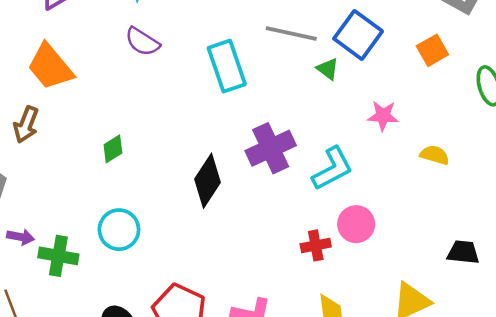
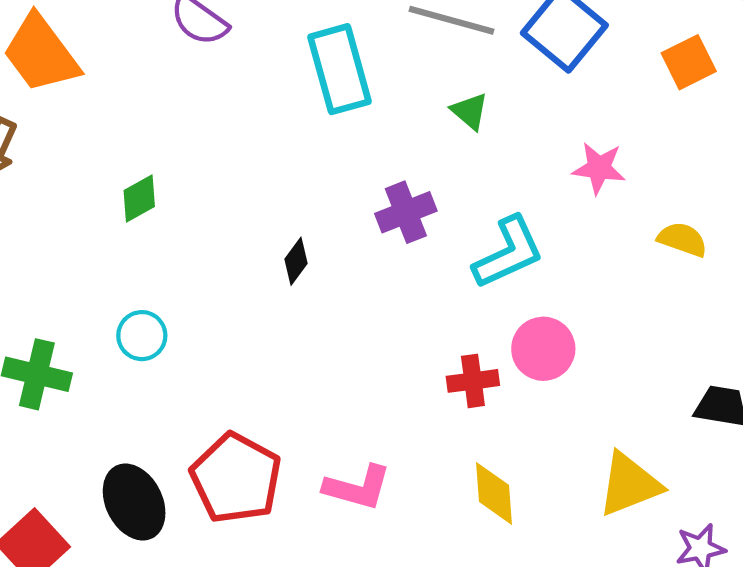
green triangle: (328, 69) -> (470, 111), moved
purple cross: (271, 148) -> (406, 212), size x0.7
black diamond: (207, 181) -> (296, 261), size x0.5
cyan circle: (119, 230) -> (142, 336), size x0.7

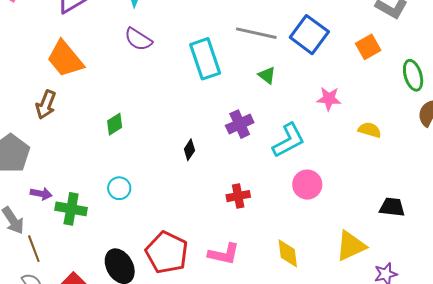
red cross: (473, 381) -> (238, 196), moved

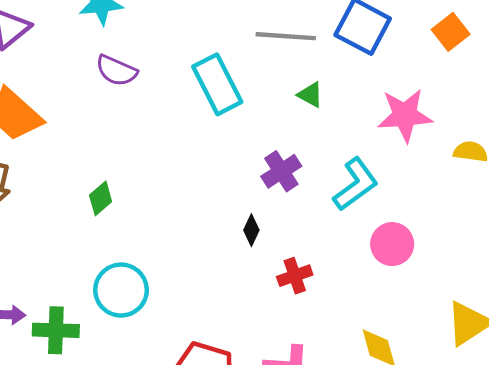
pink star: (329, 99) -> (405, 115), size x1.5
black diamond: (189, 150) -> (251, 230), moved
cyan circle: (119, 188) -> (121, 290), size x1.6

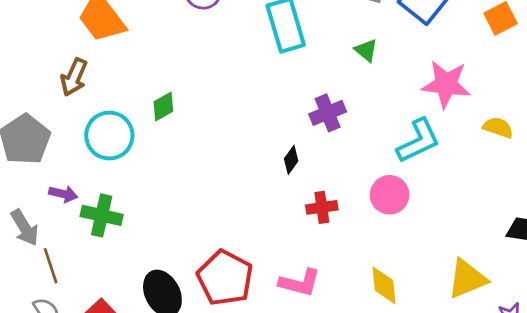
cyan L-shape: (356, 184) -> (418, 141), moved
pink circle: (392, 244) -> (390, 195), moved
cyan circle: (121, 290) -> (109, 136), moved

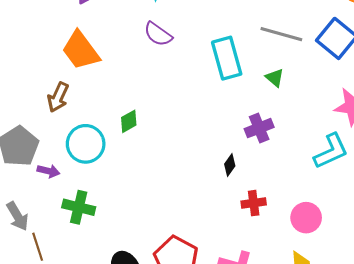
green triangle: (366, 50) -> (275, 78), moved
purple arrow: (63, 194) -> (48, 171), moved
pink circle: (390, 195) -> (306, 218), moved

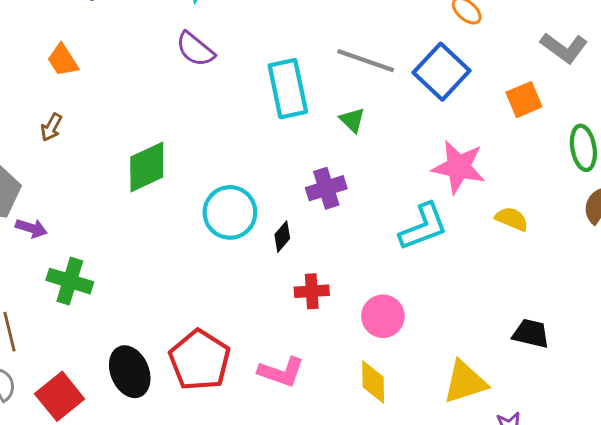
orange trapezoid: (81, 50) -> (63, 60), moved, size x0.6
brown arrow: (58, 97) -> (51, 127), size x0.7
green diamond: (129, 121) -> (147, 167), size x1.6
cyan circle: (86, 144) -> (230, 212), moved

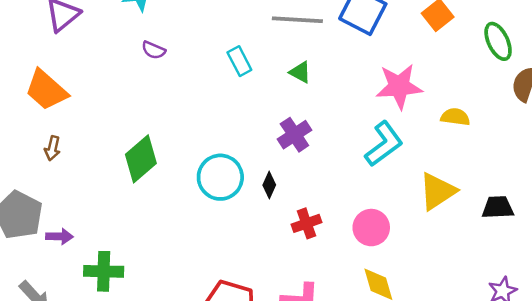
purple semicircle: (195, 49) -> (154, 50), size x0.7
orange trapezoid: (63, 60) -> (46, 90), size x1.5
cyan rectangle: (288, 89) -> (239, 61), size x0.6
yellow triangle: (465, 382) -> (437, 191), moved

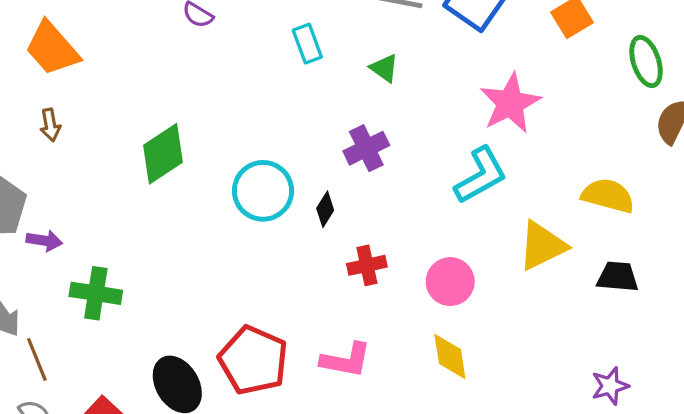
pink star: (399, 86) -> (510, 103), turned -30
yellow semicircle: (455, 117) -> (608, 196), moved, size x1.4
brown arrow: (53, 148) -> (50, 125), turned -30

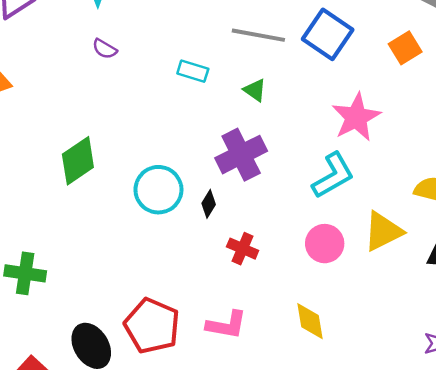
cyan rectangle: (307, 44) -> (193, 71), turned -52
purple cross: (366, 148) -> (241, 155), size x1.4
red cross: (367, 265) -> (243, 249), turned 36
pink circle: (450, 282) -> (325, 244), moved

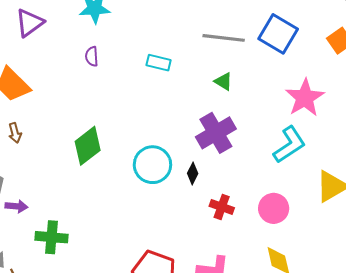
purple semicircle: (105, 49) -> (92, 56), moved, turned 60
cyan rectangle: (193, 71) -> (159, 63), moved
pink circle: (325, 244) -> (274, 208), moved

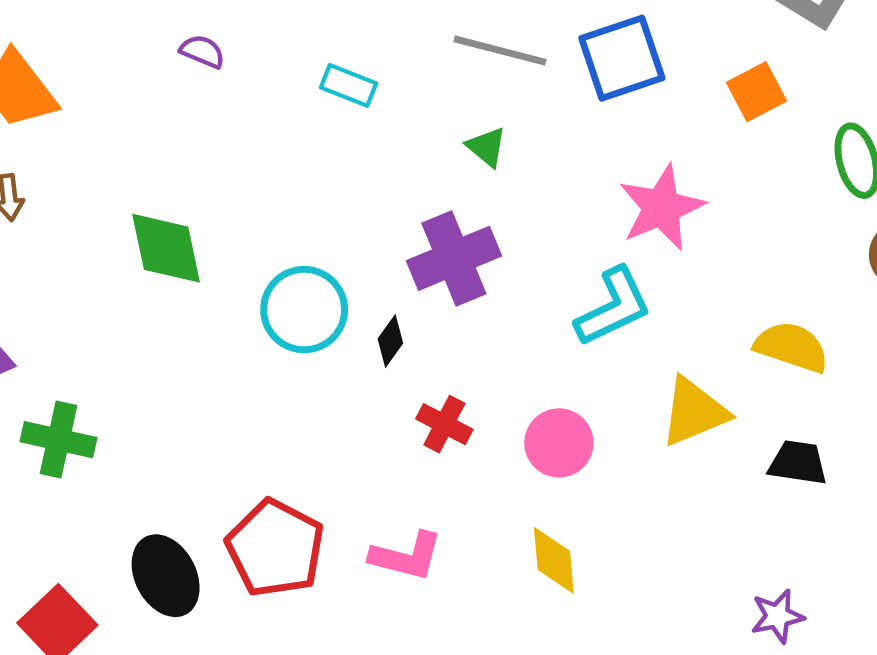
blue square: (278, 34) -> (622, 58), turned 33
purple semicircle: (92, 56) -> (202, 51), turned 108
green diamond: (88, 146) -> (166, 248), turned -72

